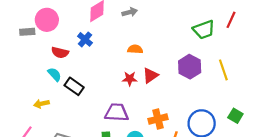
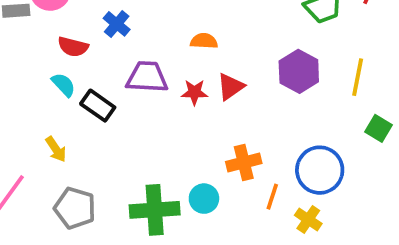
yellow line: (223, 70) -> (358, 77), turned 30
yellow arrow: (41, 104) -> (56, 149), moved, turned -112
purple trapezoid: (117, 112) -> (147, 77), moved
green square: (235, 116) -> (379, 128), moved

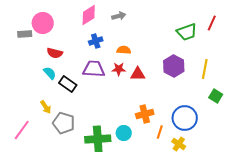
blue cross: (117, 24) -> (96, 41), moved, turned 32
red triangle: (231, 87) -> (138, 74), turned 35
red star: (194, 92) -> (119, 69), moved
gray pentagon: (75, 208) -> (64, 123), moved

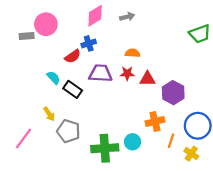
blue cross: (96, 41) -> (89, 43), moved
red semicircle: (55, 53) -> (73, 56), moved, turned -49
purple hexagon: (174, 66) -> (173, 93), moved

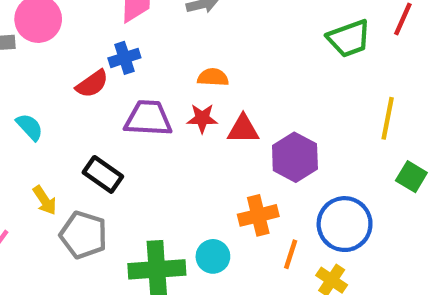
cyan semicircle: (53, 78) -> (30, 127), moved
black rectangle: (73, 89) -> (103, 174), moved

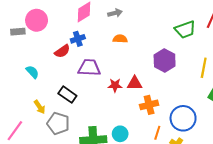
orange semicircle: (213, 77) -> (120, 39), moved
red star: (202, 118) -> (115, 85), moved
red triangle: (243, 129) -> (135, 83), moved
purple hexagon: (295, 157) -> (165, 61), moved
orange cross: (258, 215) -> (149, 105), moved

